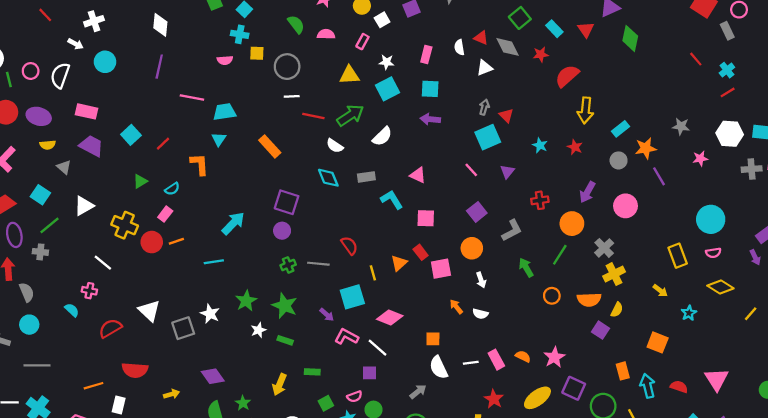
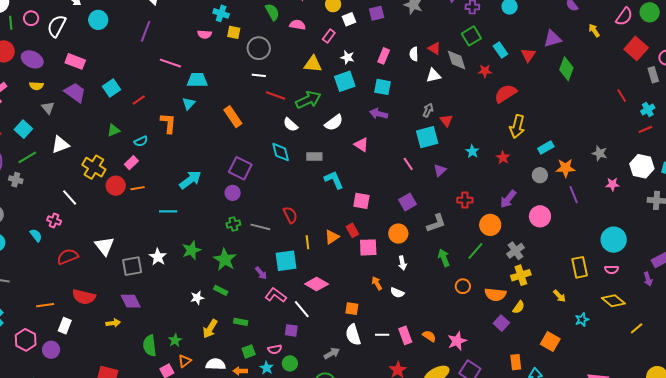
pink triangle: (418, 175) -> (361, 145), moved
white star: (258, 330) -> (197, 298), moved
purple diamond: (213, 376) -> (131, 301), moved

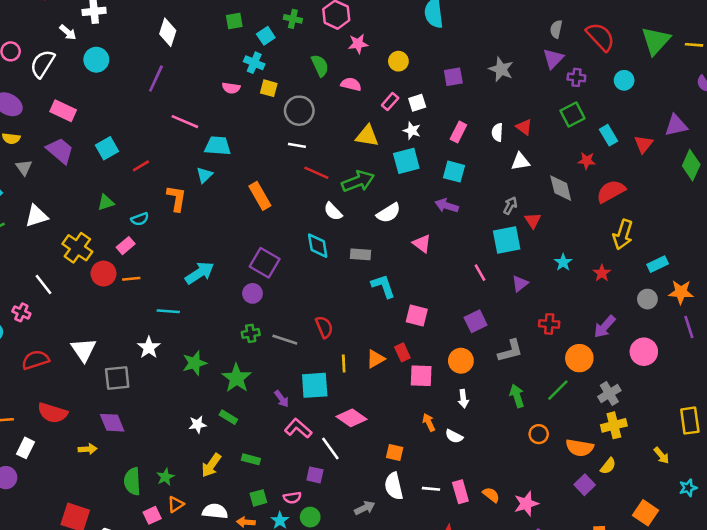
white square: (349, 19) -> (417, 103), moved
gray diamond: (457, 60) -> (561, 188), moved
white star: (158, 257) -> (149, 347), moved

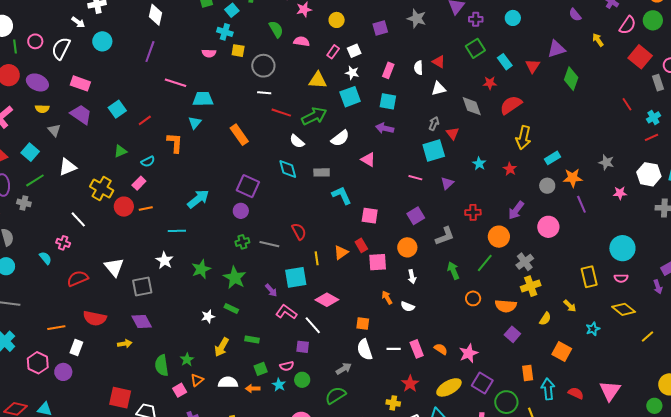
pink line: (480, 273) -> (415, 178), turned -40
yellow semicircle: (608, 466) -> (545, 319), moved

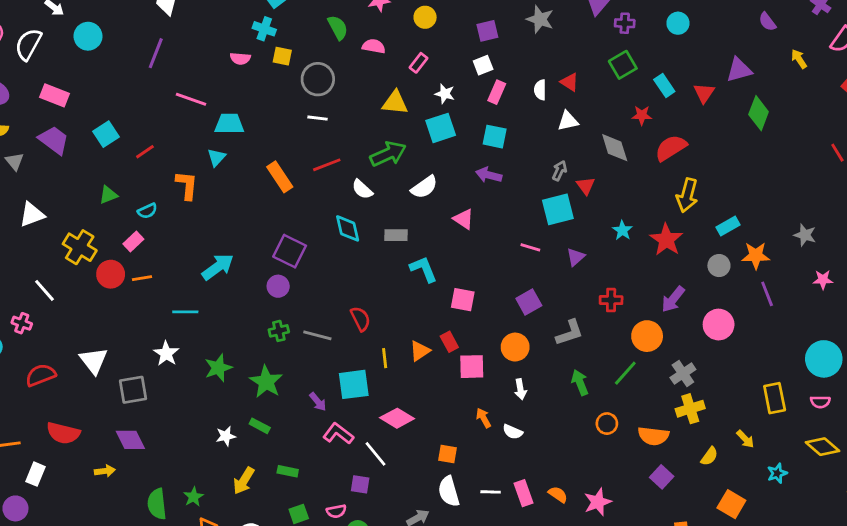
white square: (354, 51) -> (483, 65), moved
red line: (281, 113) -> (327, 165), moved, turned -42
red star: (510, 169) -> (666, 240), size x1.6

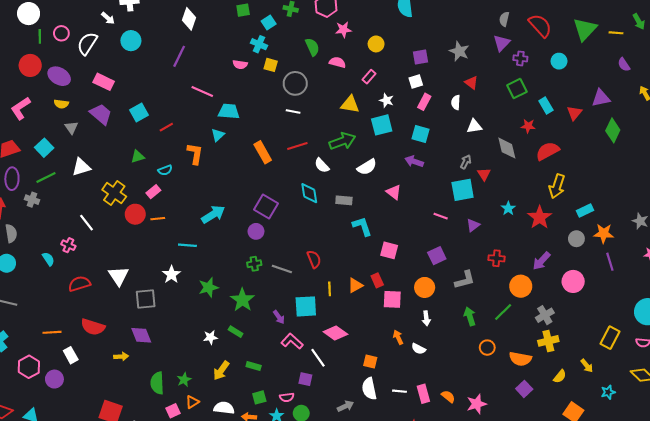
red triangle: (570, 82) -> (471, 83), moved
yellow rectangle: (775, 398) -> (610, 338), turned 35
white rectangle: (35, 474) -> (71, 355), turned -56

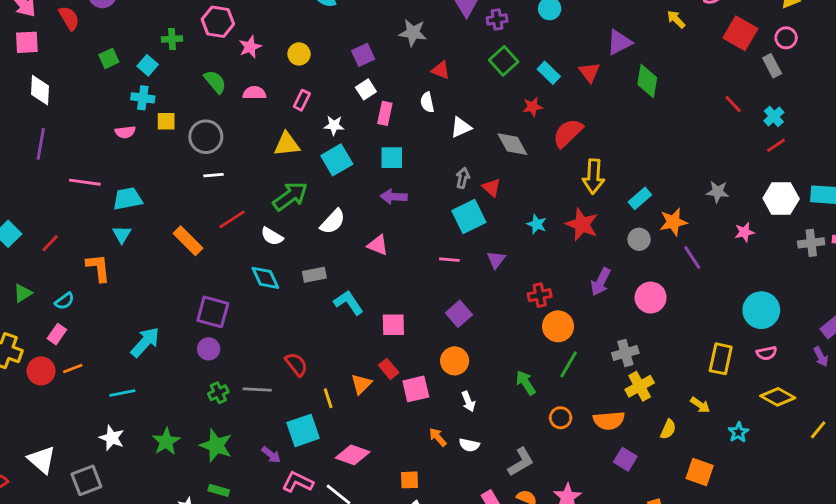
gray L-shape: (465, 280) -> (521, 462), moved
orange circle: (521, 286) -> (558, 326), moved
gray cross: (545, 315) -> (625, 353), turned 30

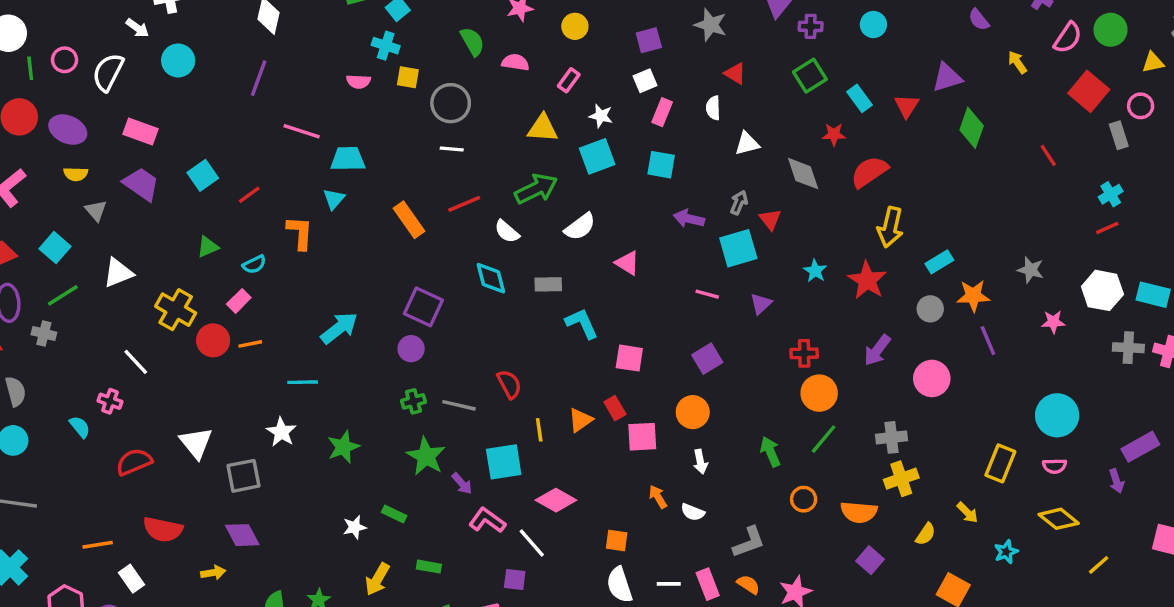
red line: (733, 104) -> (1048, 155), moved
purple arrow: (394, 197) -> (689, 219), moved
green star: (216, 445) -> (426, 456), moved

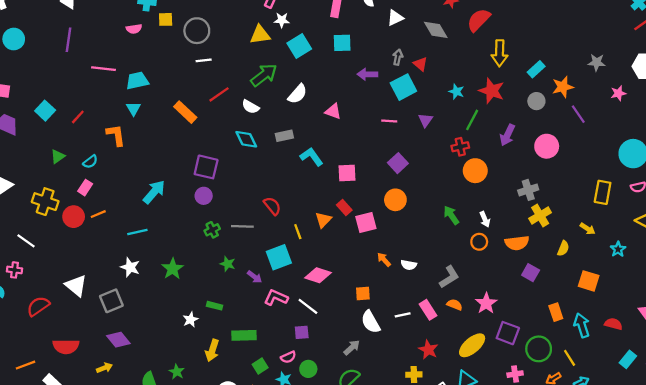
white star: (601, 116) -> (282, 20), moved
green line: (824, 439) -> (472, 120), moved
green star: (426, 456) -> (228, 264), size x0.6
white arrow: (700, 462) -> (485, 219), moved
green rectangle: (429, 567) -> (244, 335), size x1.5

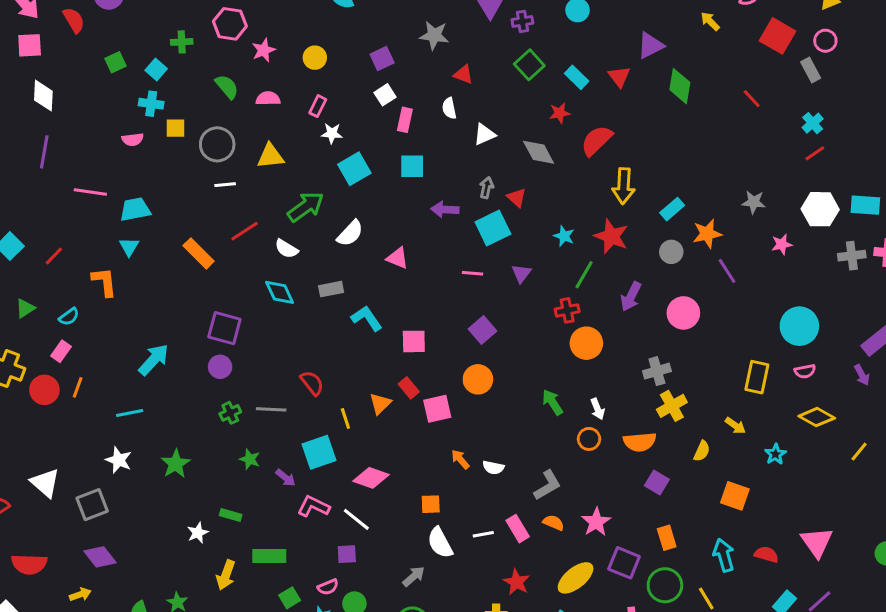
yellow triangle: (260, 35) -> (270, 156), moved
orange line: (98, 214) -> (78, 387), turned -49
orange rectangle: (556, 312) -> (667, 538), moved

